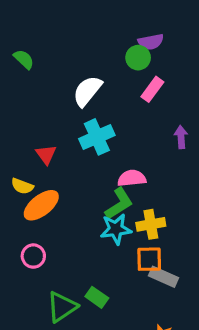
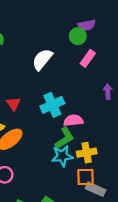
cyan cross: (97, 137) -> (52, 105), moved

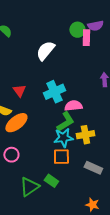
purple semicircle: (87, 25) -> (95, 26), moved
pink rectangle: (88, 58) -> (86, 38), moved, turned -35
orange square: (86, 177) -> (61, 157), moved

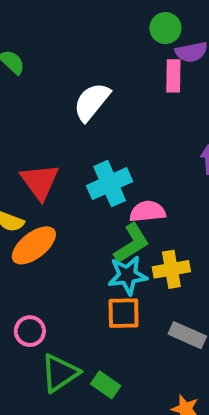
green circle: (77, 30) -> (165, 28), moved
red triangle: (19, 91) -> (40, 182), size x1.5
pink circle: (11, 155) -> (30, 331), moved
green rectangle: (51, 181) -> (106, 385), moved

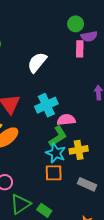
cyan star: (128, 275) -> (56, 153), turned 30

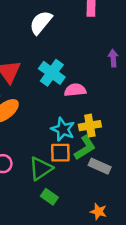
cyan cross: (46, 105) -> (52, 73), turned -30
green L-shape: (58, 136) -> (85, 148), moved
green triangle: (20, 204) -> (41, 169), moved

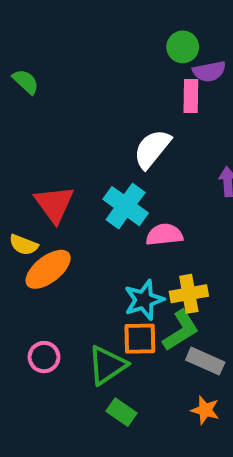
white semicircle: (41, 23) -> (152, 149), moved
cyan star: (63, 129) -> (144, 300), turned 30
orange star: (98, 212) -> (205, 410), moved

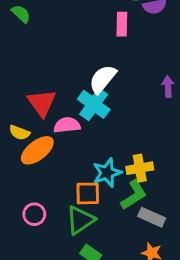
pink rectangle: (191, 96) -> (122, 24), moved
white semicircle: (152, 149) -> (103, 79), moved
pink semicircle: (164, 235) -> (67, 125), moved
orange square: (140, 339) -> (88, 193), moved

